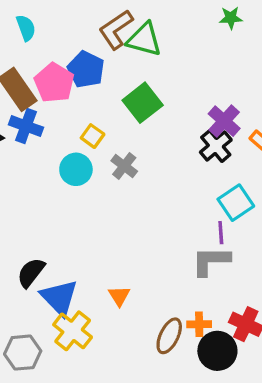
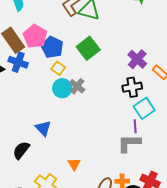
blue pentagon: (86, 69) -> (52, 47), moved
black cross: (216, 146) -> (132, 87), moved, turned 30
cyan circle: (76, 169) -> (62, 88), moved
blue triangle: (59, 298) -> (43, 128), moved, size x0.7

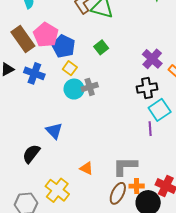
green square: (88, 48) -> (101, 47), size x0.6
blue cross: (18, 62) -> (34, 73), moved
gray cross: (77, 86) -> (90, 87), turned 35
gray L-shape: (129, 143) -> (125, 166), moved
orange triangle: (74, 164) -> (87, 168), turned -32

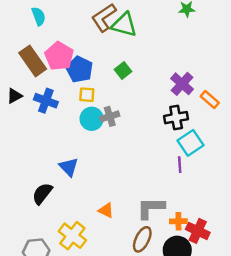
yellow square: (70, 68) -> (87, 95), turned -32
orange cross: (137, 186) -> (178, 221), moved

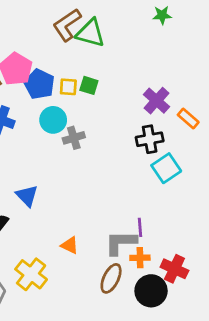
green square: (123, 71) -> (89, 85), turned -35
yellow square: (87, 95) -> (68, 87), moved
cyan circle: (92, 119) -> (53, 120), moved
purple line: (180, 165) -> (140, 227), moved
orange cross: (178, 221) -> (140, 258), moved

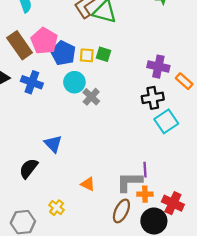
purple cross: (157, 101) -> (158, 67), turned -30
gray cross: (74, 138) -> (91, 97), turned -30
yellow cross: (31, 274) -> (57, 208), size x0.6

